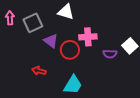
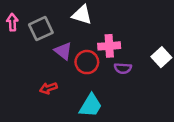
purple semicircle: (110, 54) -> (123, 68), moved
red arrow: (39, 71) -> (48, 88), turned -32

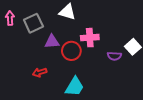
purple triangle: (63, 51) -> (52, 42), turned -42
purple semicircle: (123, 68) -> (114, 56), moved

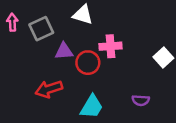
purple semicircle: (114, 56) -> (141, 100), moved
red arrow: (40, 72) -> (49, 89), size x1.5

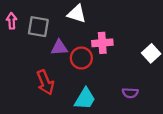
gray square: (41, 29) -> (38, 27), turned 35
red arrow: (49, 89) -> (45, 82), turned -95

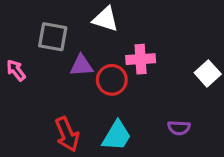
pink arrow: (12, 21) -> (16, 70), moved, turned -35
red arrow: (45, 82) -> (67, 134), moved

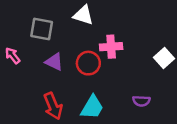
purple triangle: (81, 65) -> (54, 62), moved, turned 30

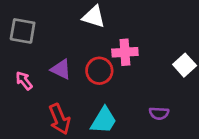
gray square: (42, 29) -> (23, 31), moved
pink arrow: (13, 56) -> (24, 81), moved

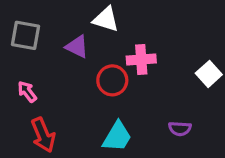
purple triangle: (61, 69) -> (77, 47), moved
red arrow: (60, 119) -> (43, 135), moved

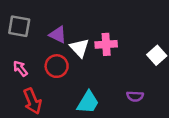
white triangle: (106, 19) -> (80, 48), moved, turned 30
red circle: (112, 80) -> (57, 66), moved

